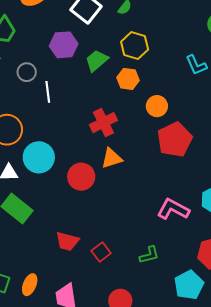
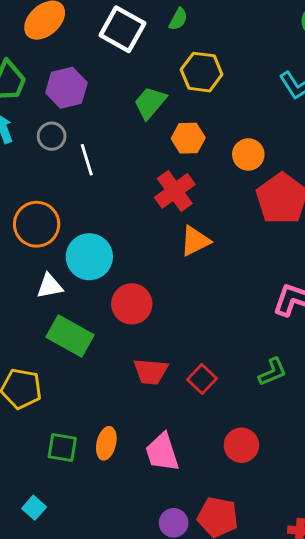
purple hexagon: (64, 45) -> (66, 88), moved
orange hexagon: (128, 79) -> (188, 138), moved
red circle: (81, 177) -> (132, 304), moved

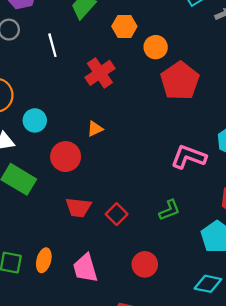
orange hexagon: (188, 138) -> (124, 26), moved
white line: (87, 160) -> (52, 45), moved
orange triangle: (195, 241) -> (95, 129), moved, size x0.7
cyan circle: (89, 257) -> (35, 120), size x0.7

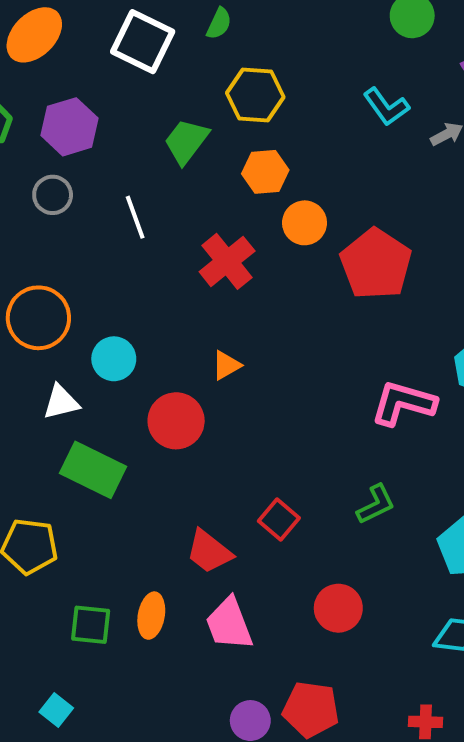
orange circle: (156, 47) -> (305, 223), moved
red trapezoid: (78, 207) -> (209, 552), moved, turned 36

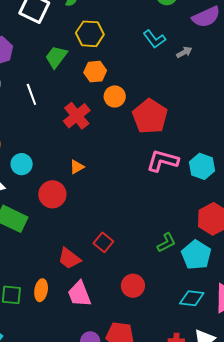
pink L-shape: (403, 403) -> (163, 161), moved
green L-shape: (376, 504) -> (166, 243), moved

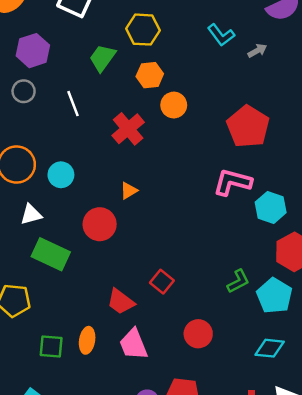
red pentagon: (150, 116) -> (248, 127), moved
cyan circle: (22, 164) -> (61, 175), moved
cyan hexagon: (202, 166) -> (271, 207), moved

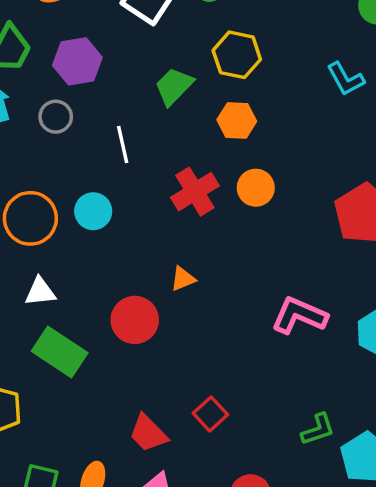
orange circle: (174, 105) -> (256, 188), moved
cyan circle: (61, 175) -> (93, 211), moved
pink L-shape: (232, 182) -> (299, 316), moved

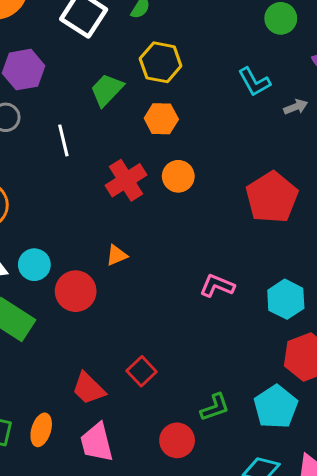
cyan circle: (93, 211) -> (34, 265), moved
pink L-shape: (299, 316) -> (217, 286), size x0.7
green L-shape: (318, 429) -> (215, 407), moved

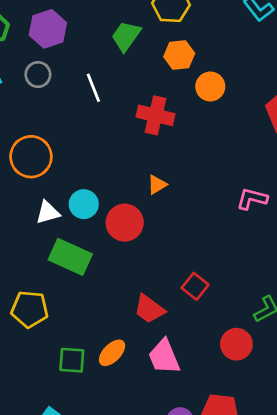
orange circle: (178, 176) -> (210, 86), moved
red cross: (126, 180) -> (155, 115), turned -36
orange ellipse: (41, 430) -> (112, 353), turned 36

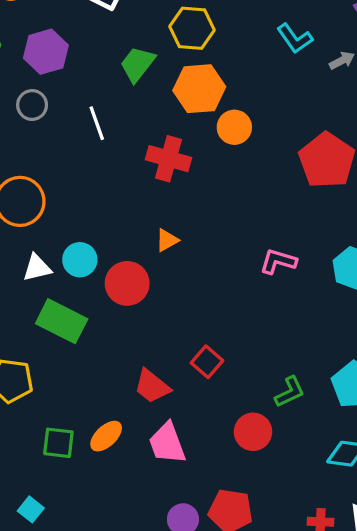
orange hexagon: (179, 55) -> (199, 89), size x1.4

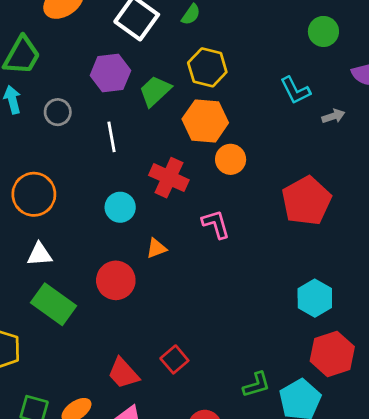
purple hexagon: (46, 52) -> (110, 73), moved
cyan circle: (80, 260) -> (120, 207), moved
pink L-shape: (278, 261) -> (216, 224), moved, turned 48
green L-shape: (290, 392) -> (256, 385), moved

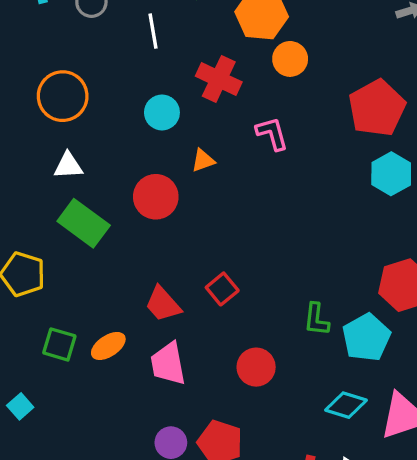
cyan hexagon: (315, 298) -> (391, 174), moved
green L-shape: (256, 385) -> (316, 319), turned 112

